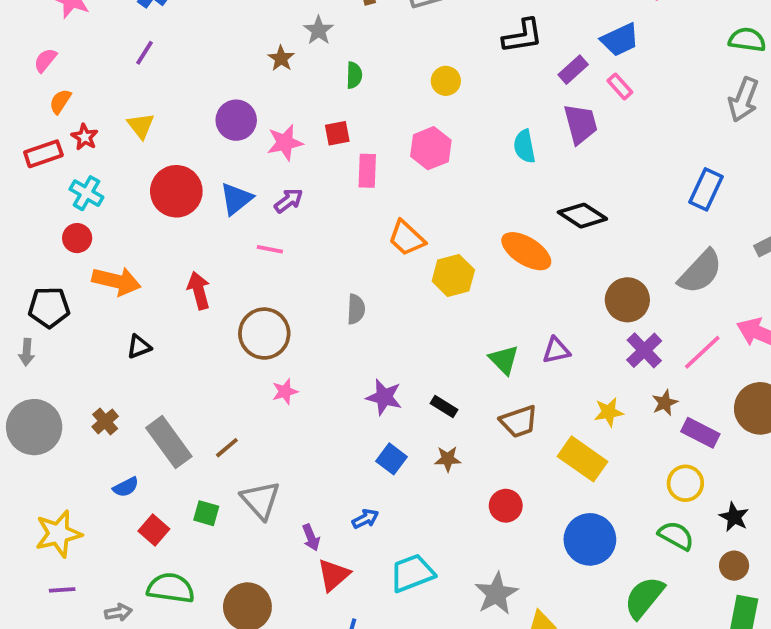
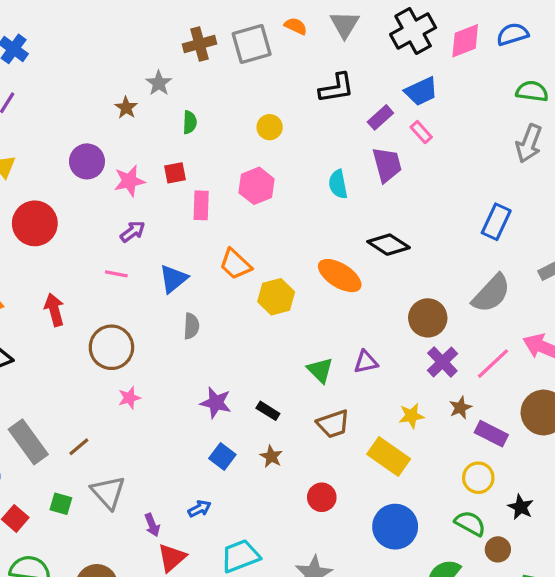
blue triangle: (236, 199) -> (173, 279), moved
brown star: (448, 459) -> (271, 457), turned 30
brown circle: (734, 566) -> (498, 549), moved

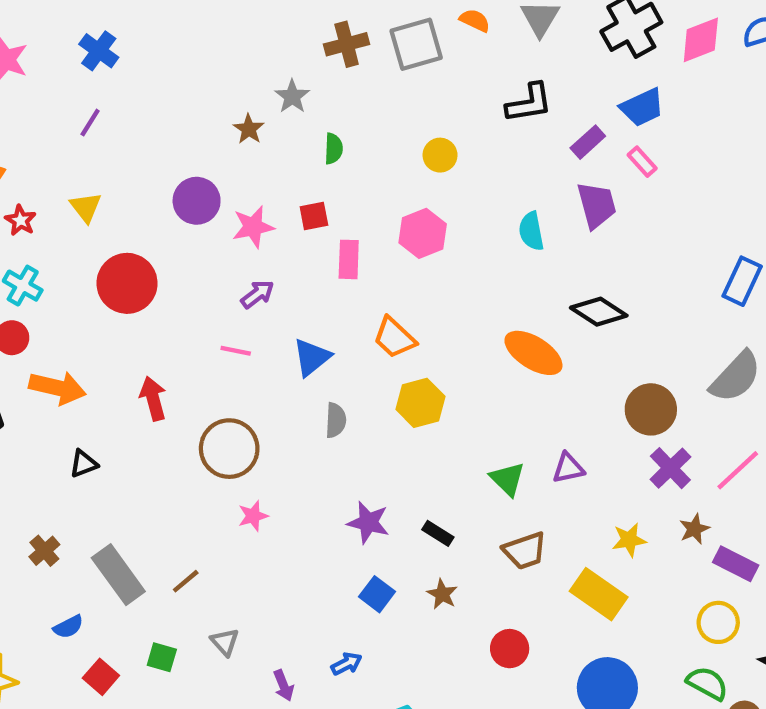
yellow hexagon: (276, 297) -> (420, 403), moved
gray triangle: (108, 492) -> (225, 642), size x0.6

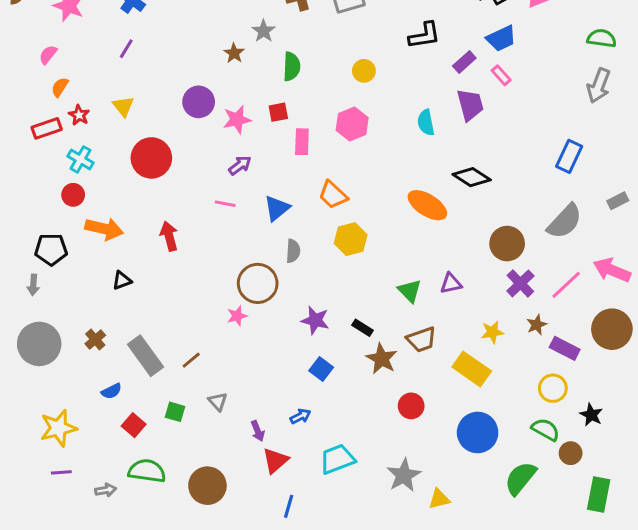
green semicircle: (334, 149) -> (292, 66), size x1.4
brown circle: (229, 449) -> (258, 283), moved
brown star: (442, 594) -> (382, 359), moved, size x1.5

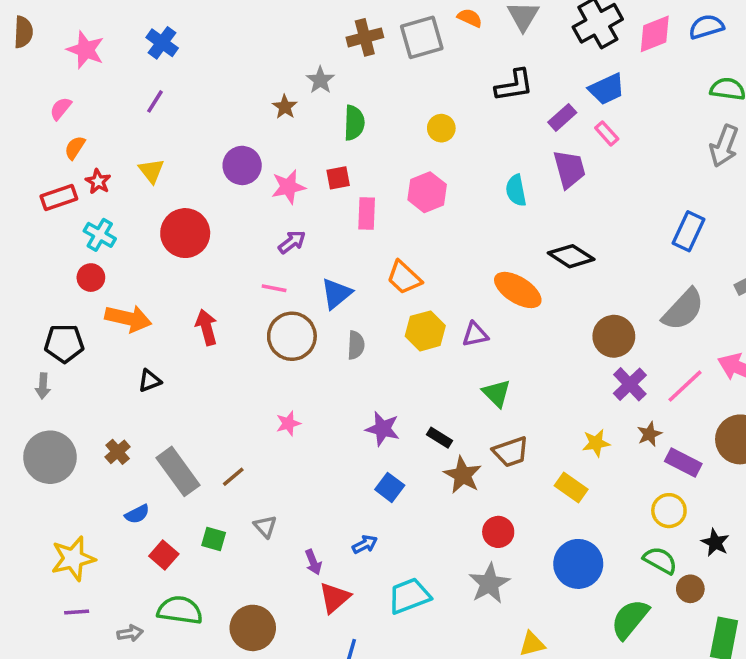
brown circle: (258, 283) -> (292, 336), moved
purple triangle: (451, 283) -> (475, 334), moved
yellow rectangle: (472, 369) -> (571, 487), size x0.7
gray star: (404, 475) -> (489, 583), moved

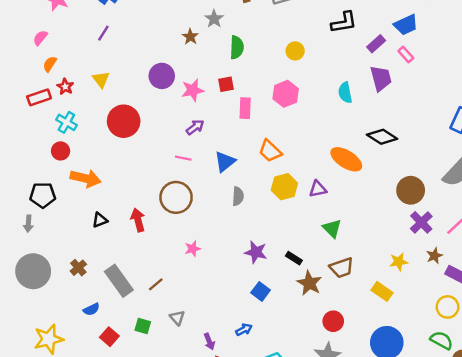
red arrow: (207, 327) -> (138, 220), moved
brown circle: (292, 336) -> (176, 197), moved

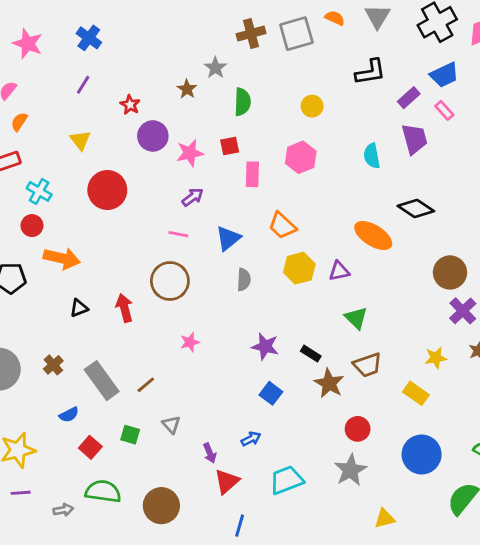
red star: (65, 87) -> (130, 105), moved

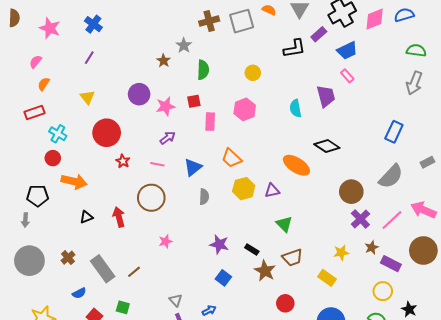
purple rectangle: (409, 98) -> (319, 34), moved
red star: (130, 105) -> (123, 161), moved
gray triangle: (171, 425) -> (176, 300), moved

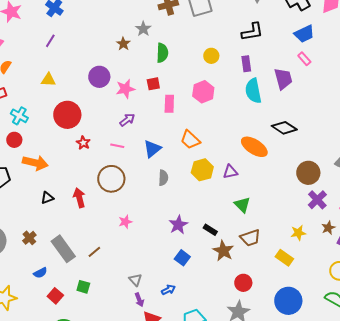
purple rectangle: (319, 34) -> (246, 64), moved, turned -56
yellow triangle: (87, 97) -> (48, 80), turned -49
cyan semicircle: (295, 108) -> (253, 91), size x1.4
purple star: (219, 244) -> (178, 225), turned 30

